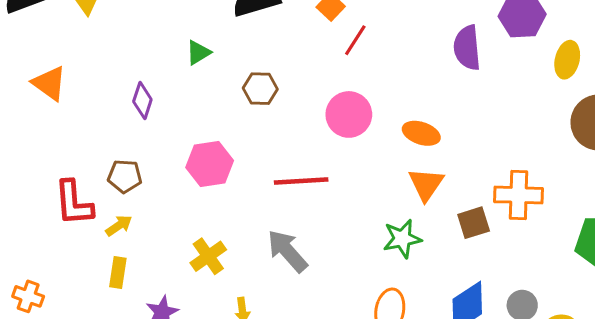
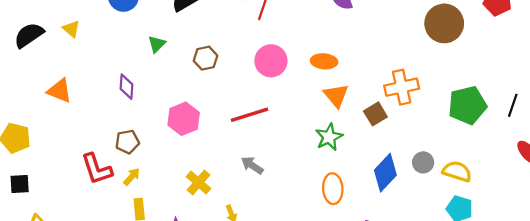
gray arrow: (287, 251) -> (252, 165), size x0.7

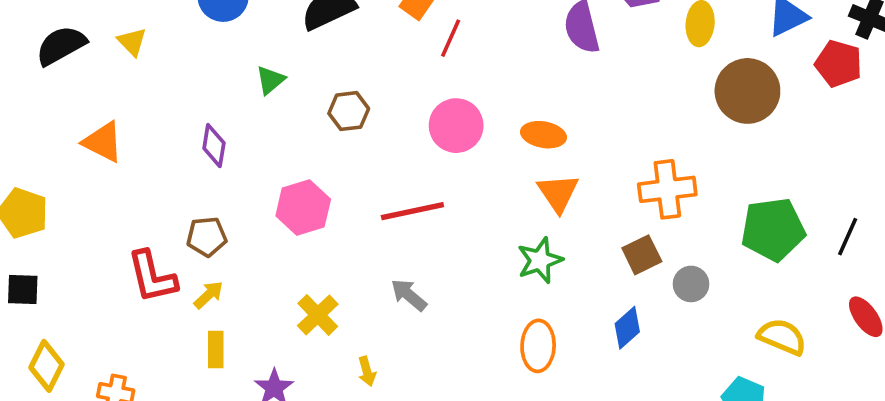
brown square: (375, 114) -> (642, 255), moved
gray circle: (423, 162) -> (691, 284), moved
yellow semicircle: (457, 171) -> (782, 337), moved
blue diamond: (385, 173) -> (627, 328), size x0.7

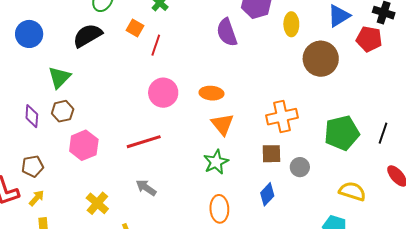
green triangle: (270, 80) -> (59, 77), size x1.4
brown hexagon: (349, 111) -> (63, 111), moved
brown square: (642, 255) -> (271, 154), turned 30

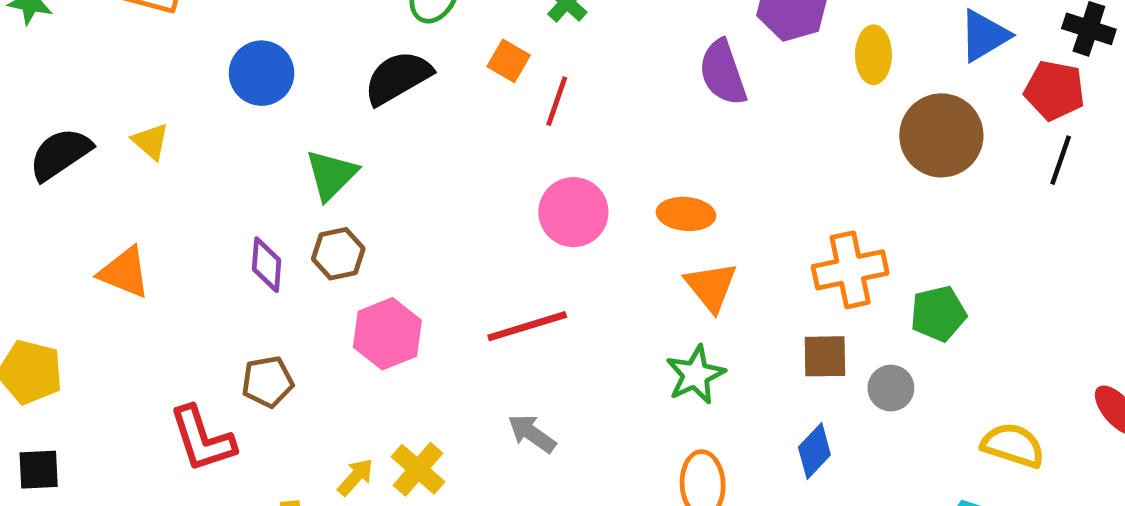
green pentagon: (342, 133) -> (938, 314), moved, size x0.7
black line: (383, 133) -> (1061, 160), moved
yellow arrow: (37, 198) -> (355, 477), moved

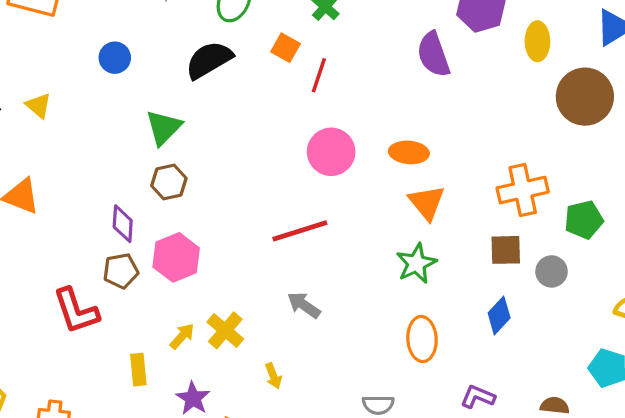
blue circle: (262, 73) -> (115, 58), size x0.7
purple diamond: (267, 265) -> (123, 224), moved
pink hexagon: (387, 334) -> (176, 257), moved

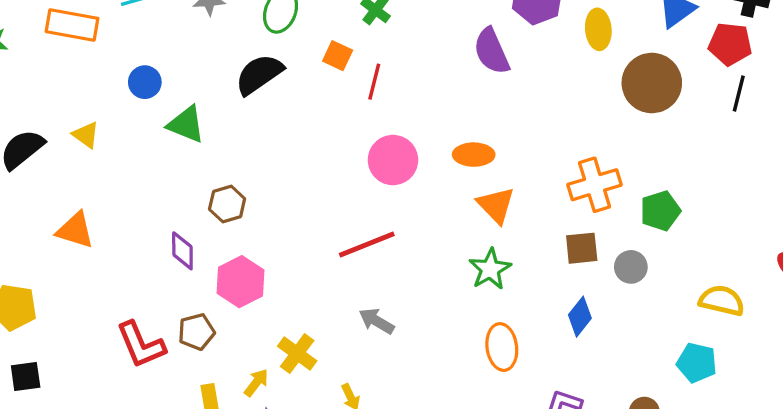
blue circle: (115, 58) -> (145, 82), moved
green triangle: (164, 127) -> (186, 124), moved, turned -48
brown pentagon: (121, 271) -> (196, 332), moved
yellow arrow: (182, 336) -> (256, 383), moved

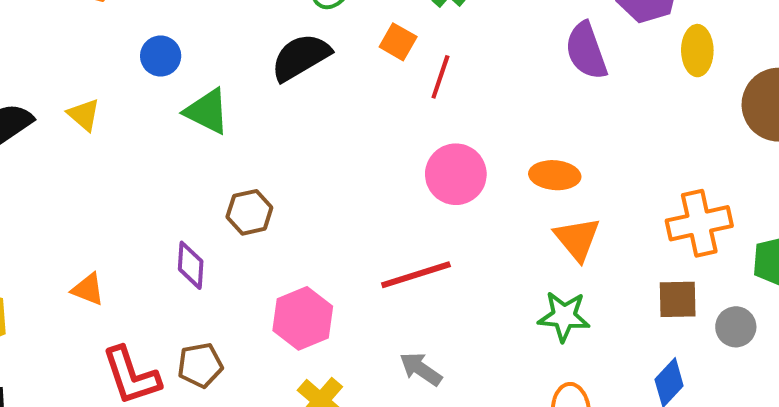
yellow ellipse: (598, 29) -> (697, 51), moved
orange triangle: (75, 230) -> (88, 289), moved, size x0.7
green star: (490, 269) -> (564, 316), turned 30
pink hexagon: (241, 282) -> (303, 318), moved

